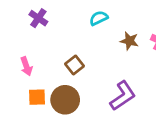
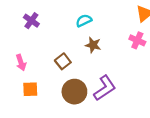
brown star: (129, 41) -> (93, 45), moved
brown circle: (65, 100) -> (74, 92), moved

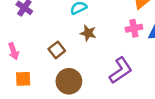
pink cross: (137, 40) -> (134, 28), turned -35
purple L-shape: (105, 88) -> (121, 70), moved

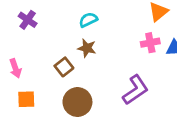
brown star: (88, 33) -> (87, 48), moved

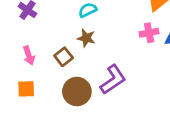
pink arrow: (15, 68) -> (29, 55), moved
purple L-shape: (135, 90) -> (113, 79), moved

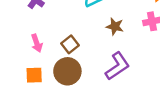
brown star: (86, 38) -> (115, 26), moved
brown circle: (77, 92) -> (67, 71), moved

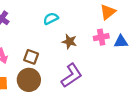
brown square: (70, 44) -> (31, 57), turned -32

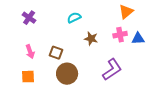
purple L-shape: (72, 76) -> (112, 70), moved
brown circle: (29, 80) -> (67, 74), moved

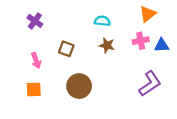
cyan semicircle: (74, 18) -> (102, 21), moved, turned 32
brown square: (56, 53) -> (66, 49), moved
purple L-shape: (112, 70) -> (150, 84), moved

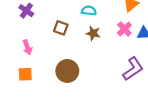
pink cross: (141, 41) -> (124, 29), turned -32
brown square: (66, 49) -> (61, 28), moved

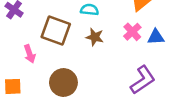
brown square: (61, 28) -> (56, 31), size x1.6
pink arrow: (27, 47) -> (30, 54), moved

